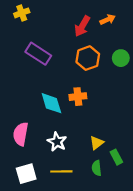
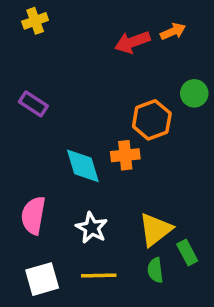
red arrow: (82, 26) -> (132, 42), turned 40
purple rectangle: (38, 54) -> (33, 104), moved, size x0.7
orange hexagon: (88, 58) -> (152, 120), moved
yellow triangle: (97, 143) -> (155, 230), size x1.5

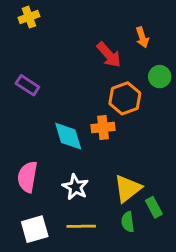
orange arrow: (173, 31) -> (142, 37), moved, turned 96
red arrow: (132, 42) -> (109, 55), moved, turned -112

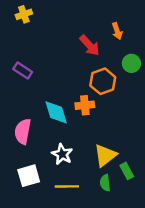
pink semicircle: (27, 177) -> (23, 131), moved
white square: (35, 229) -> (29, 176), moved

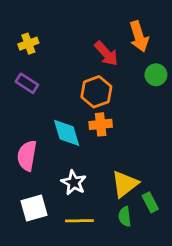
yellow cross: (24, 14) -> (28, 44), moved
orange arrow: (117, 31) -> (139, 37), size x1.5
orange hexagon: (103, 81) -> (96, 92), moved

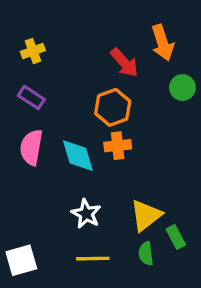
pink semicircle: (27, 156) -> (31, 147), moved
white square: (34, 208) -> (21, 260), moved

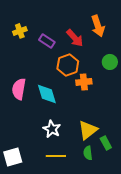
green circle: (182, 88) -> (110, 62), moved
purple rectangle: (31, 97) -> (47, 41), moved
orange cross: (118, 146) -> (84, 82), moved

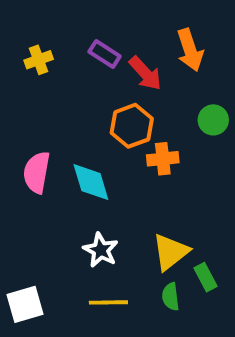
purple rectangle: (47, 41) -> (105, 54), moved

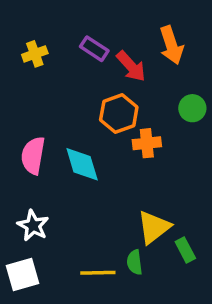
white star: (101, 250) -> (33, 226), moved
green semicircle: (171, 297) -> (135, 262), moved

